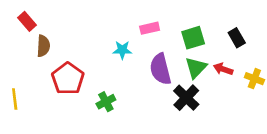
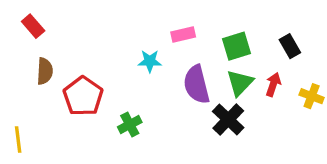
brown semicircle: (43, 46) -> (45, 71), moved
red arrow: (223, 69) -> (273, 85), turned 90
yellow line: (15, 99) -> (18, 140), moved

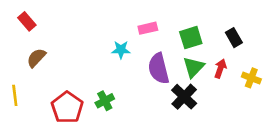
brown semicircle: (45, 71) -> (36, 58), turned -140
red pentagon: (83, 96) -> (67, 107), moved
yellow line: (18, 140) -> (15, 95), moved

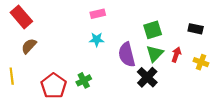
red rectangle: (27, 21) -> (21, 17), size x1.5
pink rectangle: (148, 28) -> (98, 14), moved
black rectangle: (234, 38) -> (196, 29), moved, turned -48

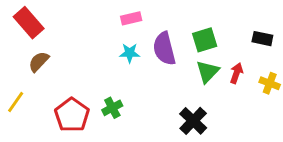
purple semicircle: (127, 55) -> (164, 49), moved
yellow line: (12, 76) -> (16, 102), turned 42
black cross: (147, 77) -> (193, 121), moved

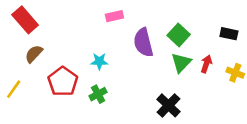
green square: (205, 40) -> (179, 35), turned -30
cyan star: (130, 53) -> (99, 61), moved
red pentagon: (72, 115) -> (63, 82), moved

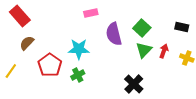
cyan star: (99, 61) -> (79, 49), size x1.5

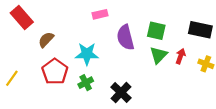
black rectangle: (182, 27) -> (200, 30), size x1.5
green square: (142, 28) -> (156, 31), turned -30
brown semicircle: (27, 43) -> (46, 40), moved
black cross: (134, 84) -> (121, 93), moved

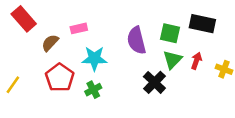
pink rectangle: (100, 14) -> (79, 28), moved
black rectangle: (200, 30) -> (202, 24), moved
black cross: (121, 93) -> (154, 82), moved

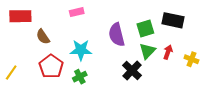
red rectangle: (24, 19) -> (20, 16), turned -50
pink rectangle: (79, 28) -> (77, 12), moved
green square: (170, 33) -> (145, 28), turned -30
brown semicircle: (50, 43) -> (43, 37), turned -77

